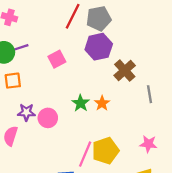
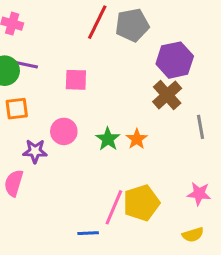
purple hexagon: (99, 47) -> (175, 60), moved
purple line: (20, 48) -> (26, 65), turned 30
pink square: (57, 59) -> (76, 80), turned 30
pink circle: (48, 118) -> (64, 131), moved

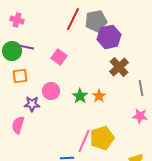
purple hexagon: (175, 60) -> (109, 37), moved
pink square: (76, 80) -> (59, 57), turned 35
pink star: (199, 194) -> (140, 116), moved

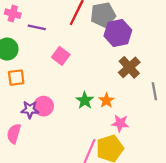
purple line: (26, 47) -> (37, 27), moved
pink circle: (51, 91) -> (44, 106), moved
pink star: (140, 116) -> (120, 123), moved

